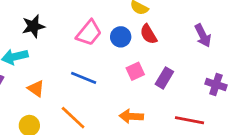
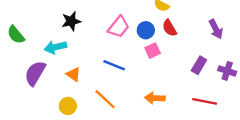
pink square: (135, 71) -> (153, 51), moved
purple rectangle: (164, 78) -> (199, 65), moved

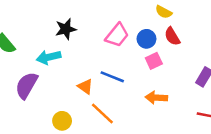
orange triangle: (73, 74) -> (85, 87), moved
orange arrow: (155, 98) -> (156, 98), moved

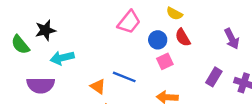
black star: (66, 29) -> (45, 30), moved
pink trapezoid: (117, 35) -> (129, 22), moved
purple semicircle: (27, 85) -> (41, 85), turned -120

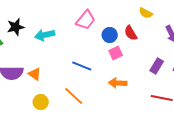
yellow semicircle: (174, 14) -> (146, 13), moved
cyan arrow: (62, 58) -> (45, 35), moved
orange triangle: (98, 86) -> (35, 74), moved

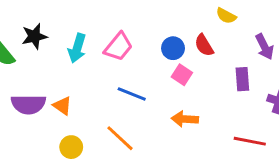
pink trapezoid: (86, 20) -> (118, 47), moved
cyan arrow: (45, 35) -> (77, 48), turned -60
pink square: (116, 53) -> (182, 75), turned -32
purple rectangle: (157, 66) -> (242, 79), moved, turned -35

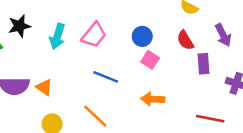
red semicircle: (204, 45) -> (185, 40), moved

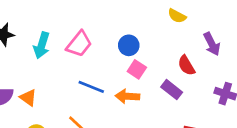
red semicircle: (185, 40) -> (186, 65), moved
purple rectangle: (204, 64) -> (172, 90), moved, turned -48
orange arrow: (153, 99) -> (127, 96), moved

